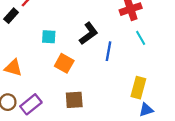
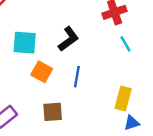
cyan square: (49, 37) -> (25, 43), size x1.5
blue line: (108, 51) -> (77, 77), moved

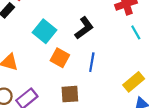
cyan square: (25, 43) -> (45, 31), turned 35
yellow rectangle: (123, 99) -> (134, 82), turned 35

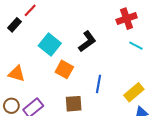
cyan line: (136, 32) -> (136, 46), turned -32
blue line: (92, 62) -> (99, 84), moved

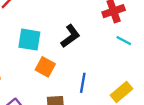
cyan square: (50, 45) -> (29, 40), turned -30

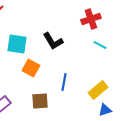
black L-shape: (70, 36) -> (53, 41), turned 95

